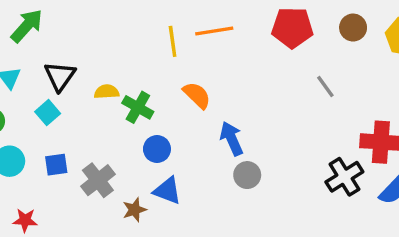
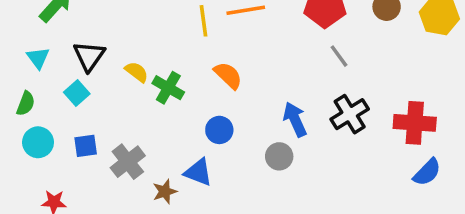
gray line: (325, 87) -> (339, 56), moved
yellow semicircle: (107, 92) -> (137, 72), turned 40
blue arrow: (232, 139) -> (295, 119), moved
blue circle: (157, 149) -> (219, 130), moved
black cross: (344, 177) -> (350, 114), moved

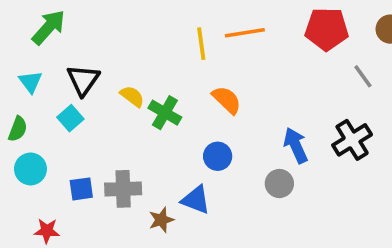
gray line: (339, 56) -> (363, 76), moved
blue square: (86, 146) -> (81, 189), moved
gray cross: (128, 162) -> (123, 189), turned 36

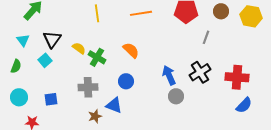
yellow line: (201, 44) -> (97, 13), moved
gray line: (363, 76) -> (206, 37), turned 56
cyan circle: (30, 169) -> (19, 97), moved
gray circle: (279, 184) -> (176, 96), moved
gray cross: (123, 189) -> (88, 87), moved

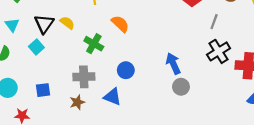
yellow semicircle: (79, 48) -> (67, 23), moved
orange semicircle: (131, 50) -> (120, 24), moved
black cross: (200, 72) -> (219, 51), moved
brown star: (95, 116) -> (77, 102), moved

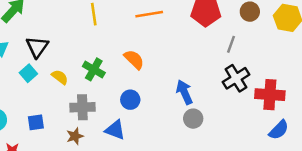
yellow semicircle: (67, 23) -> (60, 77), moved
orange semicircle: (120, 24) -> (134, 59), moved

